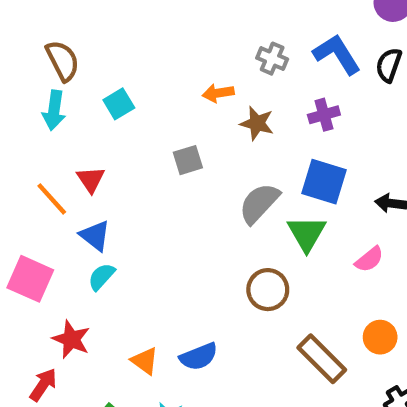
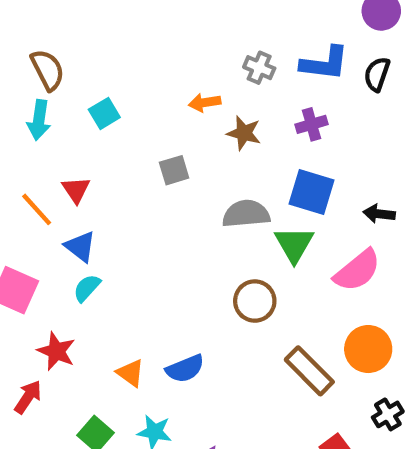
blue L-shape: (337, 54) -> (325, 63), turned 129
gray semicircle: (259, 203) -> (246, 214), turned 42
pink semicircle: (369, 259) -> (357, 270), size x1.6
orange circle: (380, 337) -> (368, 349), size x1.4

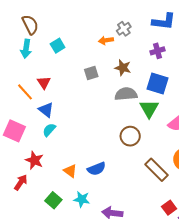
gray cross: (259, 68) -> (124, 29), moved, turned 32
brown star: (244, 133) -> (123, 68), moved

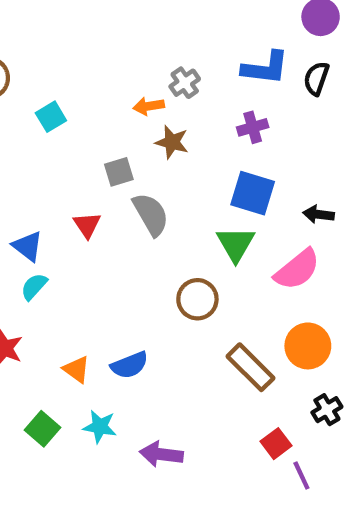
brown star: (123, 68) -> (172, 142), moved
red triangle: (44, 82) -> (87, 225), moved
gray semicircle: (126, 94) -> (151, 214), moved, turned 65

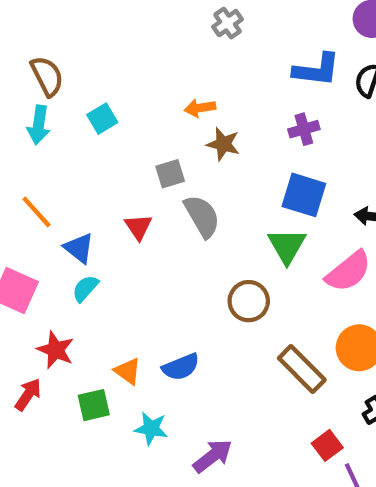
gray cross: (185, 83) -> (227, 23), moved
green square: (42, 429) -> (94, 405), moved, turned 36
purple arrow: (161, 454) -> (213, 456), turned 135

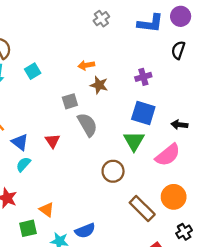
blue L-shape: (317, 70) -> (150, 23), moved
red triangle: (138, 227) -> (52, 141), moved
blue semicircle: (181, 367) -> (85, 231), moved

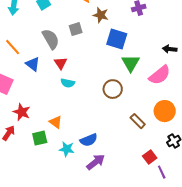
blue square: (143, 113) -> (117, 39), moved
gray semicircle: (87, 125) -> (51, 39), moved
cyan semicircle: (23, 164) -> (68, 83), moved, turned -120
brown rectangle: (142, 209) -> (138, 121), size x0.7

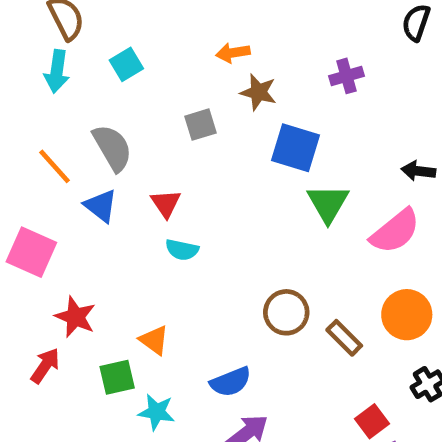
gray semicircle: (51, 39) -> (112, 148), moved
brown circle: (113, 89) -> (286, 312), moved
cyan star: (67, 149) -> (156, 412), moved

